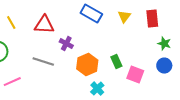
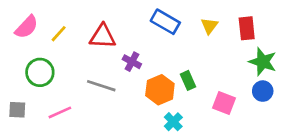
yellow line: (11, 23) -> (59, 34), turned 72
green star: (164, 44) -> (263, 62), size x1.5
green rectangle: (116, 62) -> (188, 80), moved

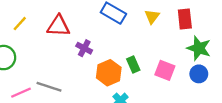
gray line: (101, 86) -> (49, 87), moved
pink square: (224, 103) -> (165, 70), moved

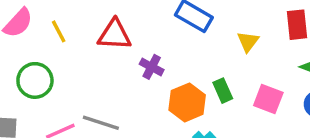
yellow triangle: (152, 17) -> (248, 42), moved
yellow line: (20, 24) -> (59, 31), turned -70

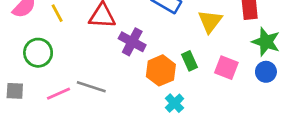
yellow triangle: (248, 42) -> (210, 21), size x1.4
purple cross: (152, 67) -> (132, 42), size x1.4

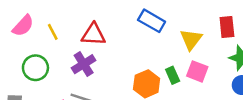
purple cross: (132, 42) -> (84, 64), moved, turned 30
pink square: (226, 68) -> (197, 71), moved

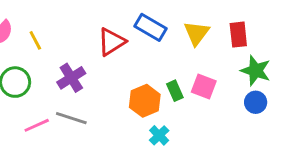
red triangle: (93, 34) -> (112, 42), moved, turned -35
yellow triangle: (191, 39) -> (197, 33), moved

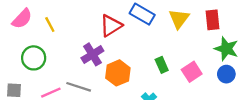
purple cross: (71, 78) -> (92, 54), moved
pink square: (204, 86) -> (192, 72), moved, turned 36
orange hexagon: (145, 101) -> (118, 73), moved

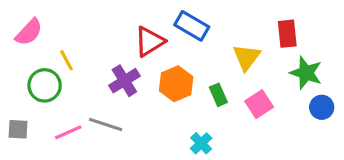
yellow triangle: (179, 19) -> (247, 57), moved
yellow line: (50, 24) -> (66, 60), moved
orange hexagon: (118, 73) -> (176, 84), moved
blue circle: (226, 74) -> (322, 107), moved

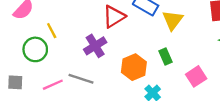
yellow triangle: (247, 57) -> (173, 20), moved
orange hexagon: (176, 84) -> (134, 67), moved
pink square: (259, 104) -> (196, 76), moved

